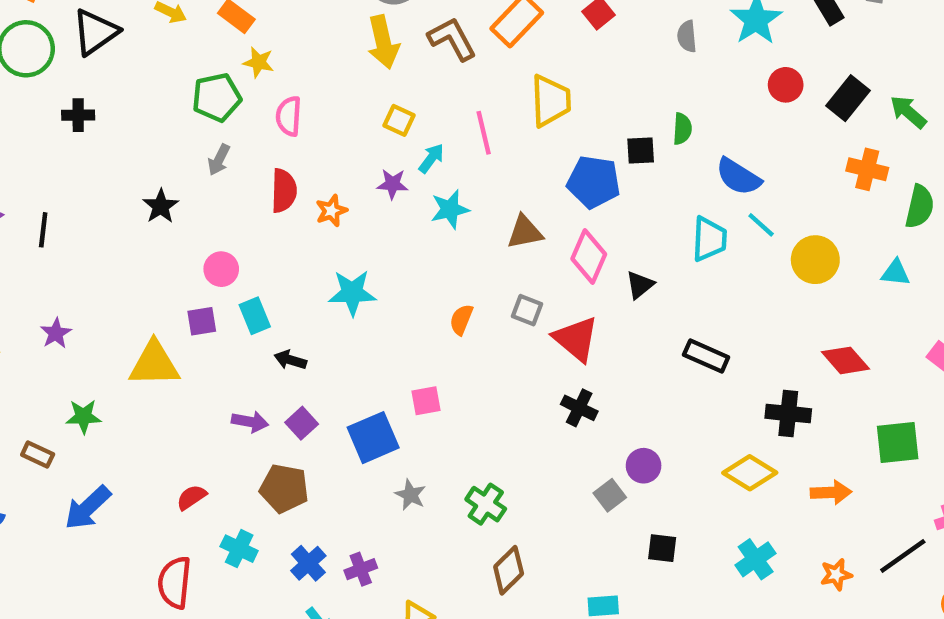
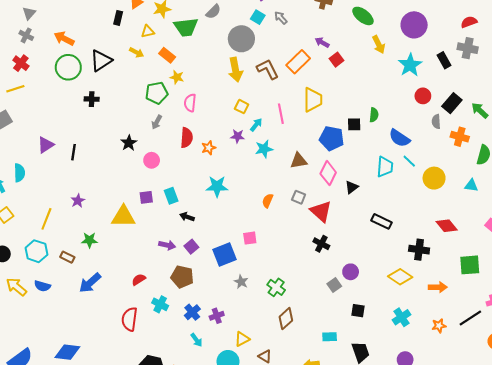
gray semicircle: (687, 36) -> (436, 122), moved
pink circle: (221, 269) -> (152, 160), moved

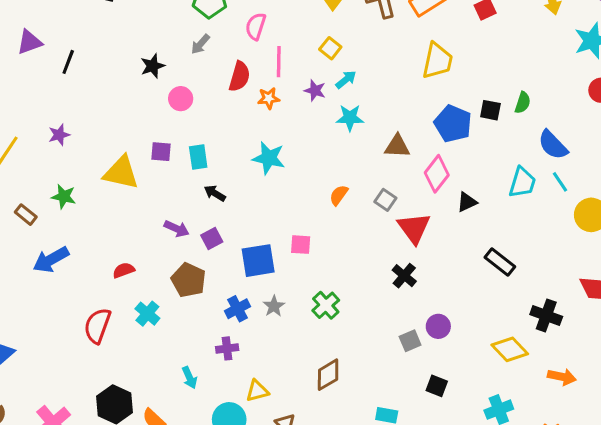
pink line: (281, 114) -> (279, 62), moved
green cross: (276, 287) -> (326, 305), moved
blue cross: (192, 312) -> (237, 309), moved

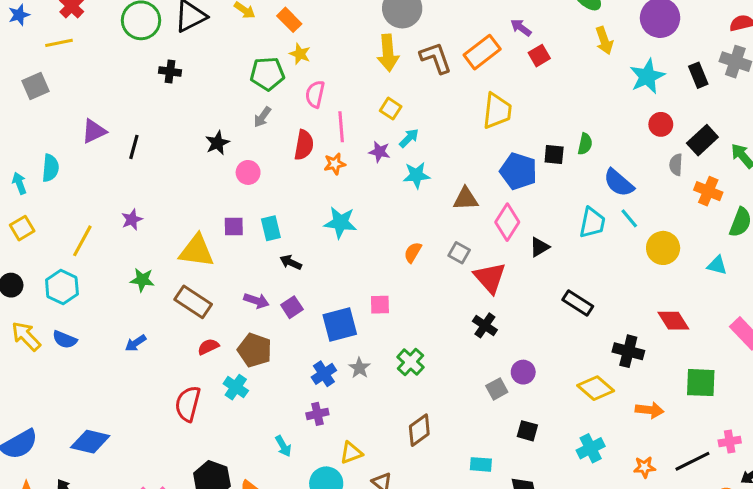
brown rectangle: (26, 215) -> (193, 302), moved, size x1.6
blue arrow: (51, 260) -> (136, 343), size x0.6
brown pentagon: (189, 280) -> (255, 350), moved

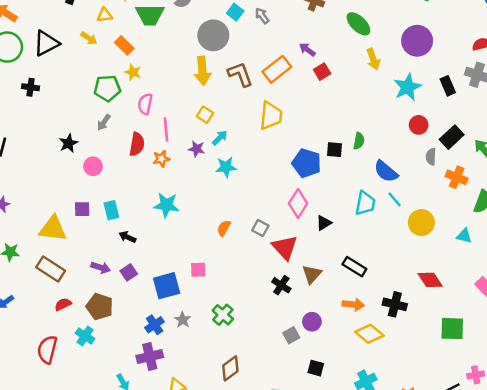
yellow trapezoid: (497, 111) -> (271, 116), moved
brown triangle: (466, 199) -> (312, 274), moved, turned -45
orange arrow: (650, 410) -> (353, 305), moved
purple cross: (317, 414) -> (150, 356), size x1.5

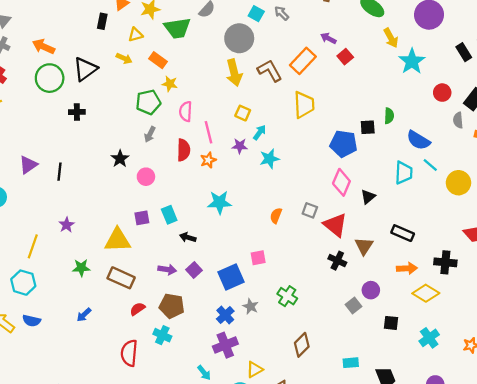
cyan star: (407, 87) -> (412, 61), moved
black square: (316, 368) -> (391, 323), moved

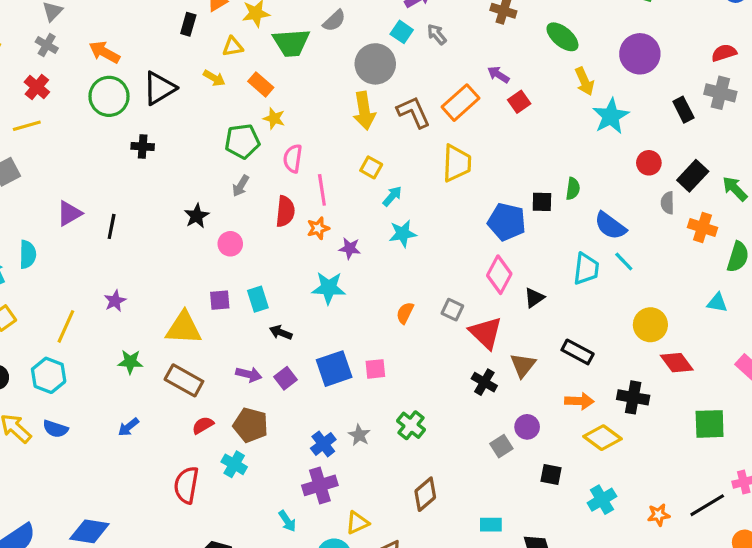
purple star: (240, 146) -> (350, 248), moved
yellow circle: (458, 183) -> (650, 325), moved
blue square: (231, 277) -> (334, 369), moved

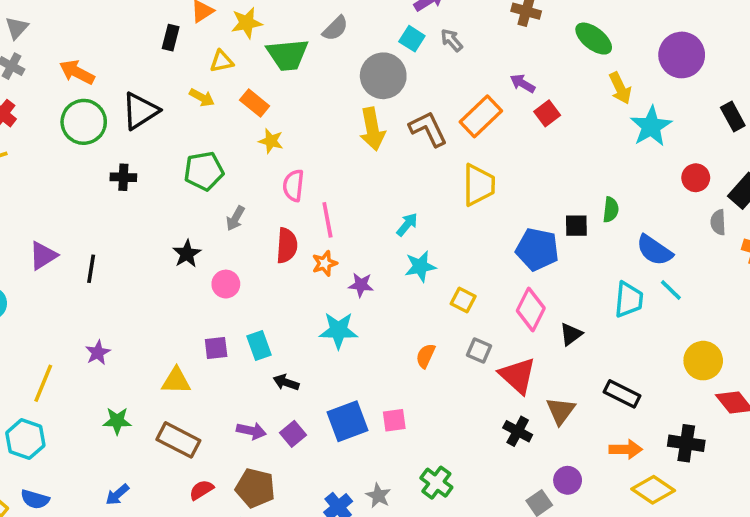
green pentagon: (242, 141) -> (204, 171), moved
yellow square: (371, 167) -> (463, 300), moved
yellow triangle: (184, 328) -> (176, 381), size x0.7

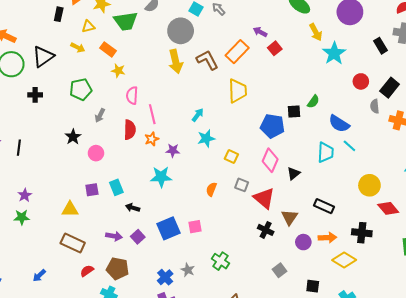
green semicircle: (611, 210) -> (313, 102), turned 32
green star: (117, 421) -> (22, 217), moved
purple circle: (568, 480) -> (303, 242), moved

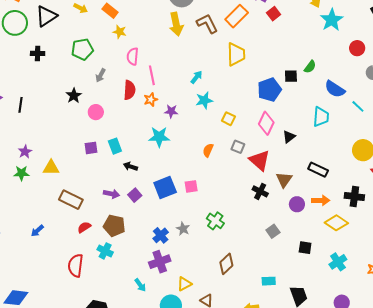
blue pentagon: (272, 126) -> (269, 90), turned -30
cyan line: (349, 146) -> (358, 106), moved
yellow triangle: (70, 209) -> (51, 168), moved

